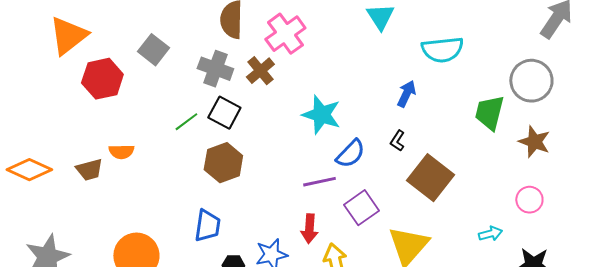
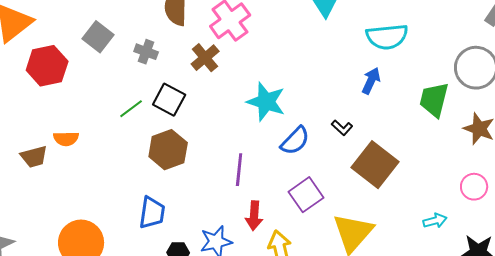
gray cross: (215, 69) -> (146, 52), moved, size x0.7
blue arrow: (406, 94) -> (371, 81), moved
black L-shape: (397, 141) -> (342, 128), turned -80
purple line: (319, 182) -> (239, 170), moved, turned -72

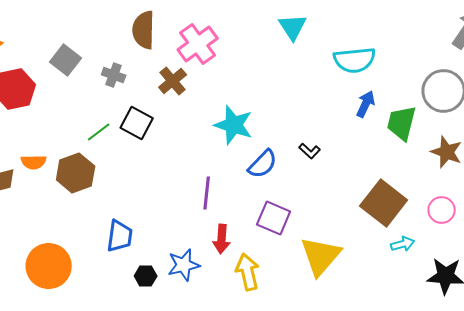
blue arrow: (371, 81) -> (366, 104), moved
brown hexagon: (168, 150) -> (76, 173), moved
brown square: (375, 165) -> (384, 203), moved
purple square: (306, 195) -> (274, 218), turned -32

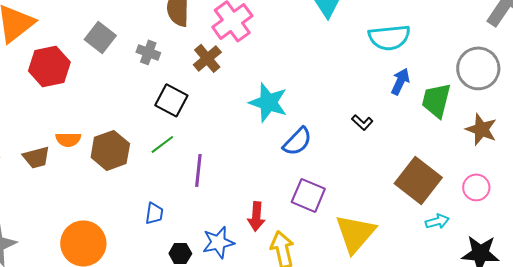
green line: (99, 132) -> (162, 144), moved
black L-shape: (310, 151) -> (362, 122), moved
purple line: (207, 193) -> (198, 170), moved
blue trapezoid: (120, 236) -> (154, 213), size x0.7

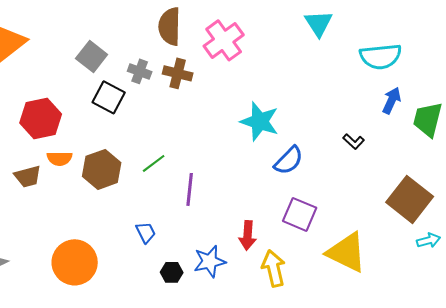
brown cross: (207, 58) -> (178, 73), moved, turned -36
red hexagon: (49, 66) -> (41, 118), moved
black square: (171, 100) -> (109, 97), moved
blue trapezoid: (154, 213) -> (146, 232), turned -35
yellow triangle: (355, 233) -> (347, 252), turned -45

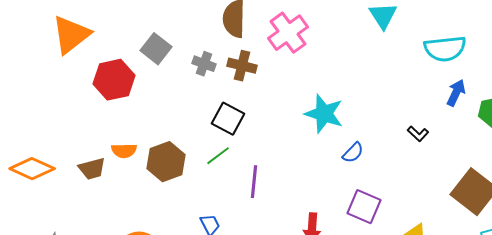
black square: (109, 97) -> (228, 119), moved
red hexagon: (41, 118) -> (114, 80), moved
blue semicircle: (289, 160) -> (353, 153), size x0.7

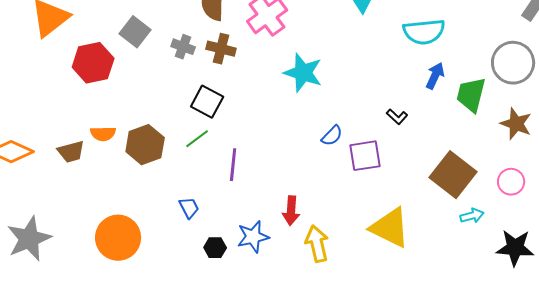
cyan star: (324, 114) -> (303, 73), moved
purple square: (364, 207) -> (365, 156), moved, turned -32

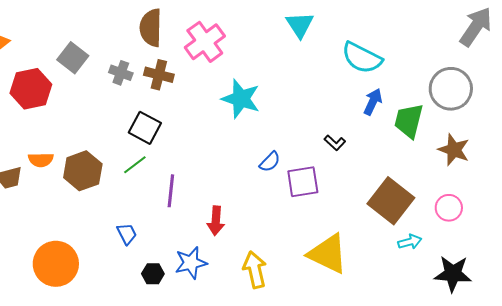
cyan semicircle: (424, 32) -> (362, 58), turned 33
red arrow: (291, 211) -> (216, 221), moved

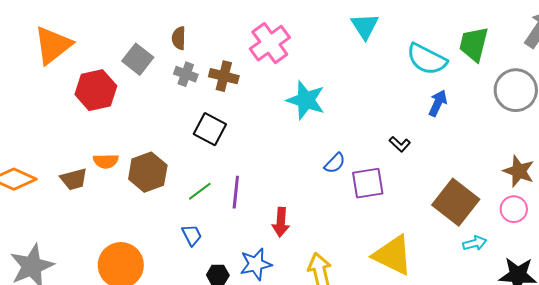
brown semicircle: (151, 28) -> (179, 38), moved, size x0.6
green trapezoid: (409, 121) -> (474, 44), moved
brown star: (454, 150) -> (519, 171), moved
green line: (135, 165) -> (200, 191), moved

